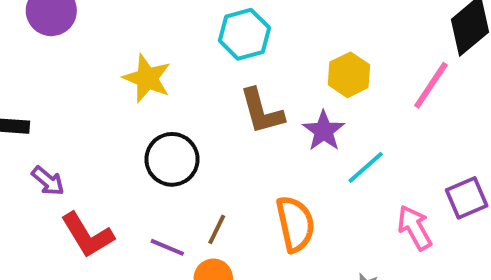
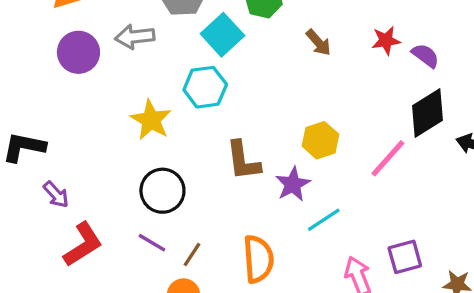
cyan hexagon: (244, 34) -> (205, 87), moved
red L-shape: (87, 235) -> (83, 244), turned -99
purple line: (167, 247) -> (152, 243), moved

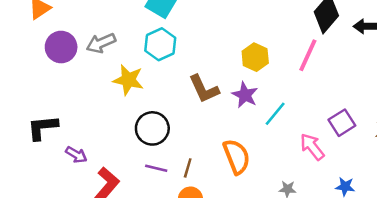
gray arrow: (135, 37) -> (101, 43), moved

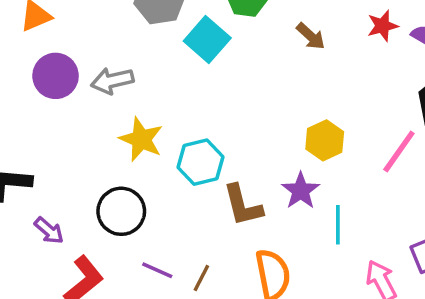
cyan hexagon: (160, 44) -> (201, 162), moved
brown L-shape: (204, 89) -> (243, 205), moved
cyan line: (275, 114) -> (338, 225), turned -50
black circle: (152, 128) -> (121, 211), moved

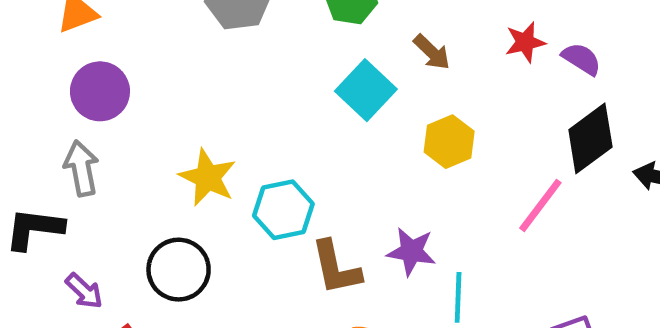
cyan square: (207, 40) -> (366, 90), moved
gray arrow: (112, 81) -> (81, 168), moved, turned 90
yellow hexagon: (325, 140) -> (449, 142), moved
purple star: (301, 191) -> (411, 251), turned -30

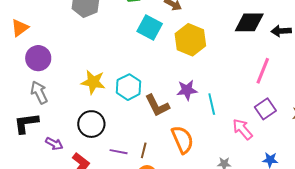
black diamond: (590, 138) -> (249, 22), turned 52
yellow hexagon: (449, 142) -> (190, 40), size x1.4
pink line: (540, 205) -> (263, 71), moved

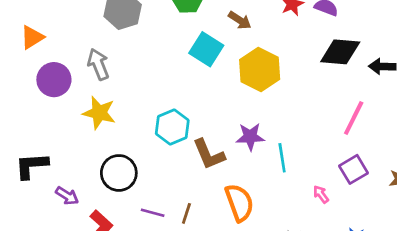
yellow star: (93, 82) -> (99, 113), moved
gray arrow: (39, 93) -> (98, 64), moved
pink arrow: (242, 129) -> (321, 194), size x0.6

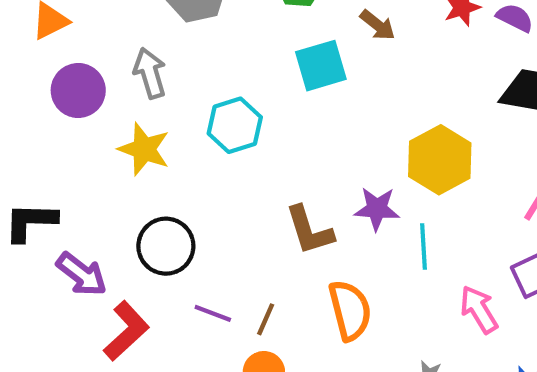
cyan square: (206, 49) -> (321, 66), turned 36
yellow hexagon: (260, 70) -> (440, 160), moved
cyan hexagon: (172, 127) -> (235, 125), moved
pink arrow: (321, 194) -> (479, 309), size x1.6
purple arrow: (67, 196) -> (82, 274), size x1.4

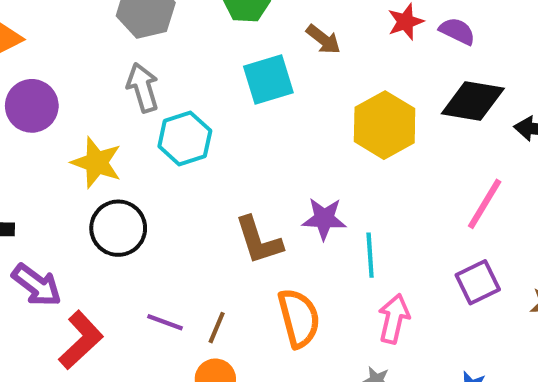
gray arrow: (150, 73) -> (143, 88), moved
yellow hexagon: (440, 160) -> (385, 125), moved
black circle: (166, 246) -> (118, 228), moved
pink arrow: (479, 309) -> (394, 319), moved, turned 45

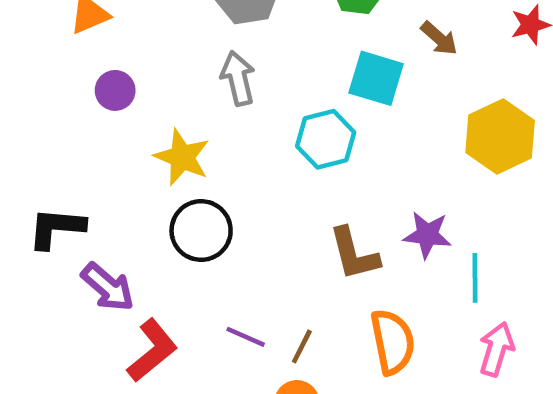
cyan square: (268, 79) -> (376, 78), turned 30
purple circle: (32, 106) -> (115, 90), size x0.7
cyan hexagon: (185, 138) -> (326, 139), moved

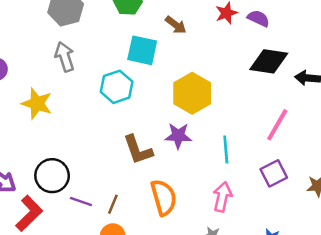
yellow hexagon: (500, 136) -> (192, 93), moved
black circle: (201, 231) -> (52, 176), moved
cyan line: (475, 278) -> (226, 149), moved

